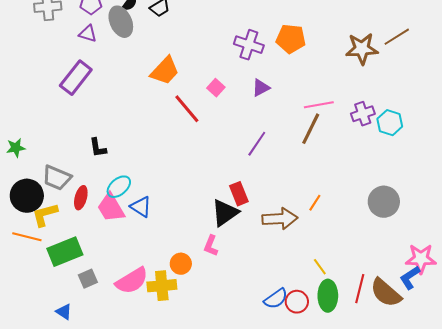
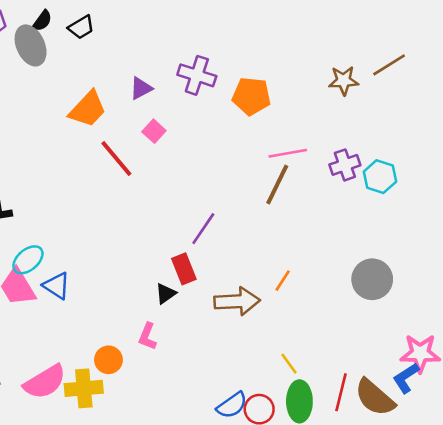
orange pentagon: (291, 39) -> (251, 96), moved
brown star: (362, 49) -> (344, 81), size x0.7
purple triangle: (261, 88) -> (141, 88), moved
purple line: (257, 144) -> (203, 229), moved
black triangle: (225, 213) -> (166, 294), size x0.6

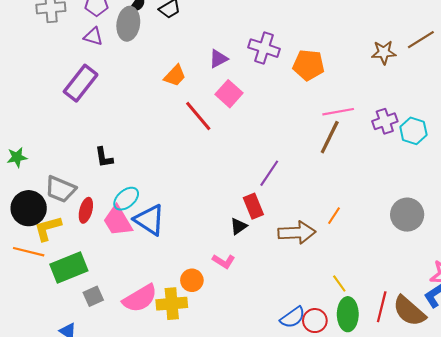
gray ellipse: (31, 45) -> (128, 24), turned 32
orange trapezoid: (88, 109) -> (175, 76), size x0.7
pink square: (154, 131) -> (229, 94), size x1.4
blue triangle: (57, 286) -> (149, 220), size x1.4
pink L-shape: (147, 336) -> (224, 261), turned -80

